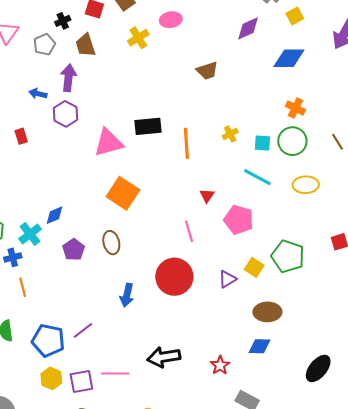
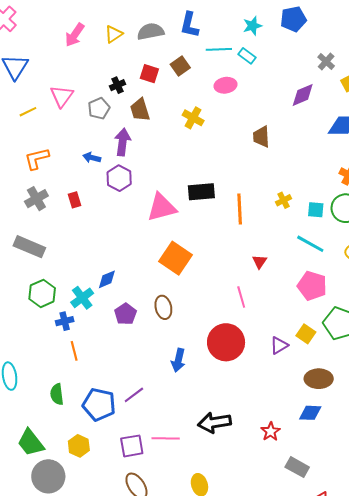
yellow cross: (138, 38) -> (193, 118), moved, turned -30
brown trapezoid: (207, 71) -> (261, 137), turned 105
pink pentagon: (239, 220) -> (312, 286), moved
yellow hexagon: (51, 378) -> (79, 446), moved

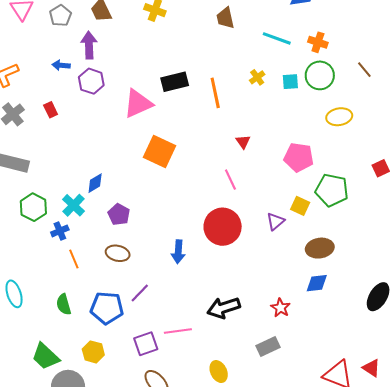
cyan line: (310, 244) -> (277, 38), moved
brown ellipse: (163, 307) -> (118, 253), moved, turned -55
gray rectangle: (297, 467) -> (268, 347), moved, turned -45

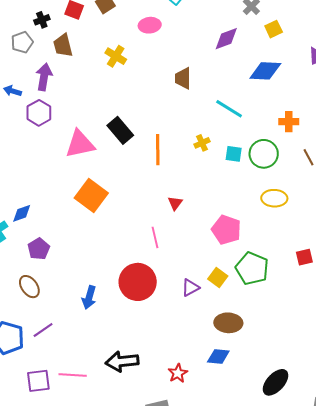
orange cross: (318, 42) -> (289, 122), moved, turned -30
black rectangle: (175, 82) -> (120, 130), turned 52
brown ellipse: (118, 253) -> (29, 287), turned 30

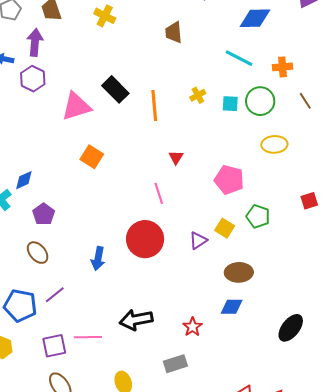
cyan line: (229, 109) -> (239, 58), moved
orange square: (91, 195) -> (92, 157), size x0.7
green pentagon: (252, 269) -> (258, 216), size x0.7

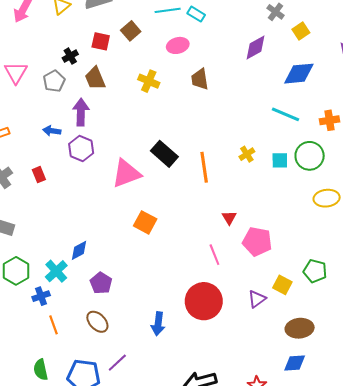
brown trapezoid: (174, 32) -> (200, 79), moved
pink pentagon: (229, 180) -> (257, 242), moved

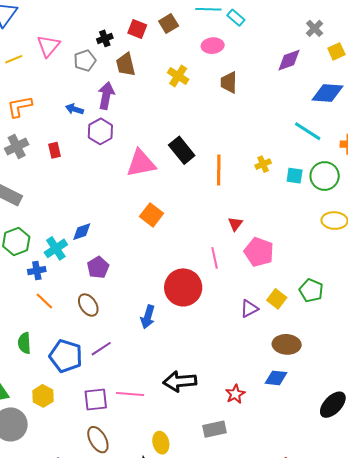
red circle: (204, 301) -> (183, 287), moved
orange line: (53, 325) -> (44, 301), turned -36

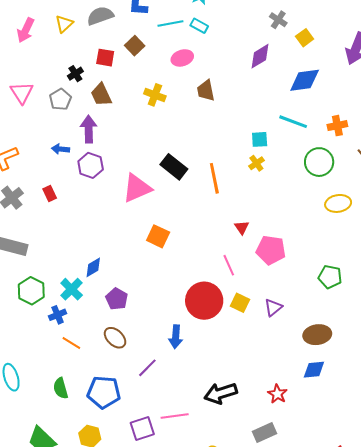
cyan square: (295, 176) -> (260, 139), moved
yellow square: (277, 299) -> (240, 303), moved
purple line: (101, 349) -> (147, 368), moved

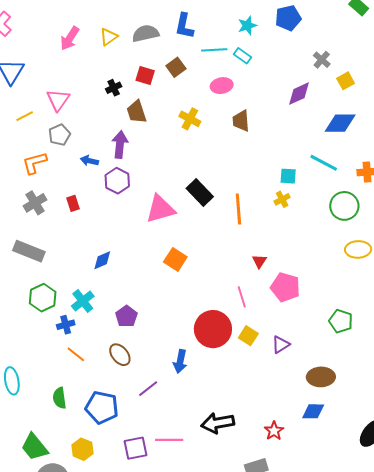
gray pentagon: (60, 99) -> (59, 135), moved
blue diamond: (93, 267) -> (102, 260), moved

